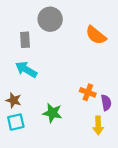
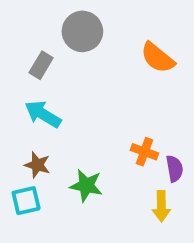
gray rectangle: (25, 40) -> (41, 65), turned 35
brown star: (14, 100) -> (37, 165), moved

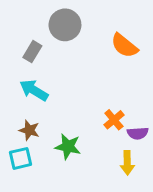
orange cross: (144, 152) -> (114, 120), turned 30
purple semicircle: (175, 169) -> (138, 133), turned 96

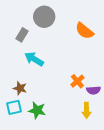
cyan arrow: (34, 90) -> (34, 59), moved
green star: (68, 147) -> (37, 110), moved

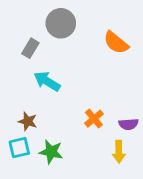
orange cross: (77, 81) -> (94, 119), moved

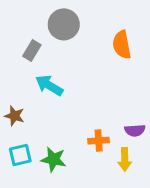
orange semicircle: (116, 43) -> (122, 45), turned 40
orange cross: (94, 119) -> (99, 141), moved, turned 36
brown star: (28, 121) -> (14, 116), moved

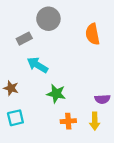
gray rectangle: (32, 51) -> (24, 39), turned 32
orange cross: (99, 141) -> (68, 121), moved
green star: (54, 159) -> (56, 94), moved

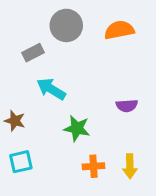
orange semicircle: (93, 34) -> (119, 30), moved, turned 90
purple semicircle: (102, 99) -> (127, 106), moved

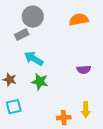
gray circle: (66, 25) -> (33, 17), moved
green star: (77, 128) -> (40, 82), moved
orange cross: (93, 166) -> (64, 118), moved

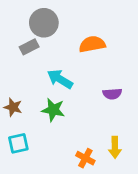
orange semicircle: (79, 20) -> (92, 44), moved
cyan arrow: (34, 59) -> (60, 79), moved
orange cross: (64, 118) -> (85, 158), turned 32

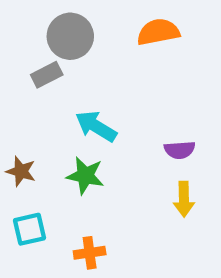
orange semicircle: (92, 44) -> (158, 32), moved
yellow arrow: (115, 147) -> (184, 199), moved
orange cross: (85, 158) -> (90, 253), moved, turned -36

